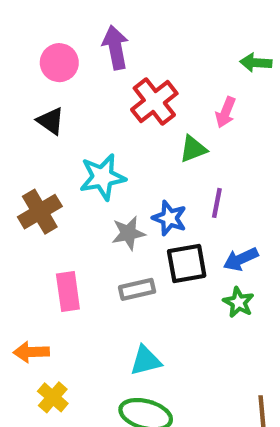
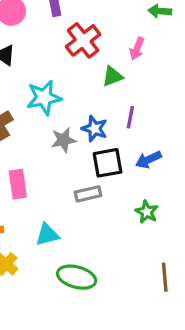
gray rectangle: (137, 289) -> (88, 194), moved
green star: (239, 302) -> (147, 212), moved
cyan triangle: (146, 361) -> (47, 235), moved

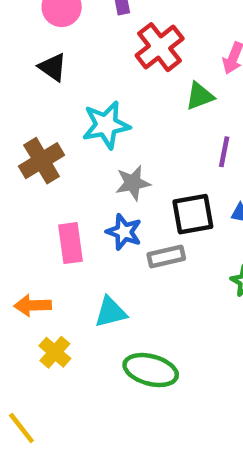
blue star: (95, 129) -> (124, 232), moved

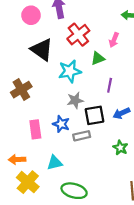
black triangle: (53, 67) -> (42, 50), moved, size x1.6
cyan star: (106, 125) -> (70, 71), moved
gray star: (133, 183) -> (75, 100), moved
yellow cross: (55, 352) -> (28, 182), size x1.5

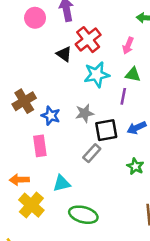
black triangle: (42, 50) -> (64, 54), moved, size x0.6
green triangle: (98, 58) -> (133, 75), moved, turned 32
cyan star: (70, 71) -> (97, 75), moved
blue star: (61, 124) -> (51, 116), moved
gray rectangle: (82, 136) -> (92, 153), turned -35

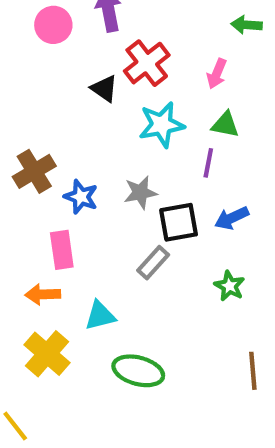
orange arrow: (19, 180) -> (43, 294), moved

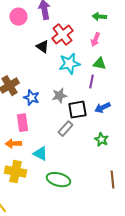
green arrow: (246, 25) -> (99, 17), moved
cyan triangle: (100, 316) -> (40, 154), turned 42
yellow cross: (47, 354) -> (15, 172), turned -30

